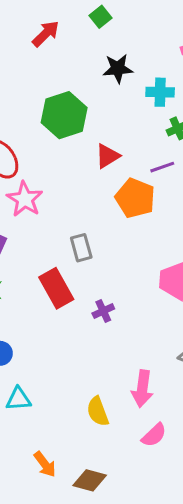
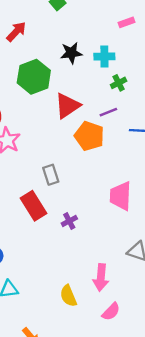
red arrow: (46, 34) -> (16, 32), moved
black star: (118, 69) -> (71, 53), moved
red triangle: (107, 156) -> (67, 106), size x1.4

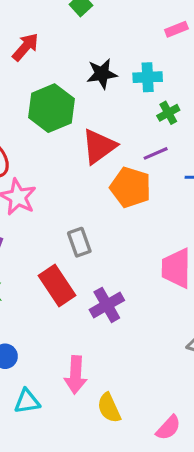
purple cross: (69, 221) -> (107, 305), size x1.5
pink arrow: (101, 277) -> (76, 375), moved

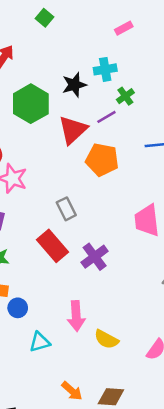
black star: (102, 74) -> (74, 85), moved
purple line: (156, 153) -> (106, 117), moved
yellow semicircle: (109, 408) -> (106, 339), turned -30

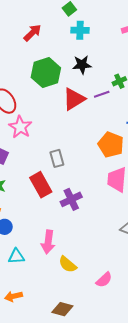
cyan cross: (105, 69) -> (80, 30), moved
orange pentagon: (102, 160) -> (111, 145), moved
orange arrow: (72, 391) -> (14, 296), moved, turned 114

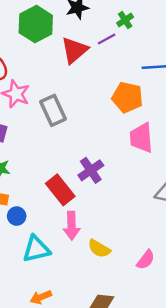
gray rectangle: (57, 158) -> (53, 110), moved, size x1.4
red rectangle: (41, 185) -> (60, 190), moved
cyan triangle: (16, 256) -> (36, 249), size x1.4

